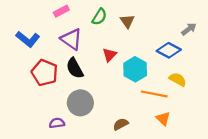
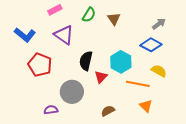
gray arrow: (189, 29) -> (159, 24), moved
red triangle: (109, 55) -> (101, 77), moved
black semicircle: (75, 68) -> (86, 61), moved, turned 42

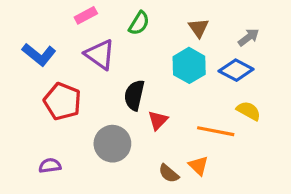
brown triangle: (114, 19) -> (198, 28), moved
cyan hexagon: (121, 62) -> (189, 65), moved
orange triangle: (146, 106) -> (198, 166), moved
purple semicircle: (51, 110) -> (50, 166), moved
brown semicircle: (108, 111) -> (169, 173), turned -112

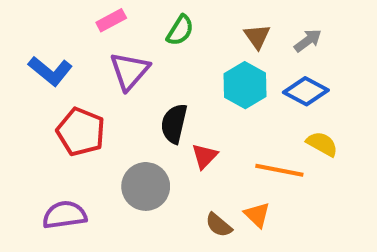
gray arrow: (249, 37) -> (308, 41), moved
purple triangle: (100, 54) -> (129, 71), turned 36
purple semicircle: (50, 166) -> (65, 215), size x1.5

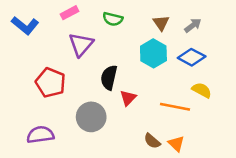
green semicircle: (180, 30) -> (113, 19), turned 72
blue L-shape: (50, 71) -> (25, 25), moved
orange triangle: (257, 215) -> (176, 144), moved
brown semicircle: (219, 225) -> (152, 141), moved

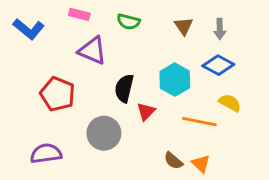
pink rectangle: (70, 13) -> (79, 14), turned 42
gray arrow: (193, 25) -> (220, 29), turned 126
purple triangle: (81, 44) -> (92, 51), turned -48
cyan hexagon: (153, 53) -> (175, 80), moved

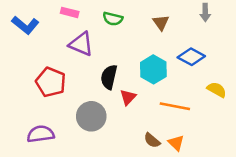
gray arrow: (220, 29) -> (205, 12), moved
yellow semicircle: (230, 103) -> (217, 90), moved

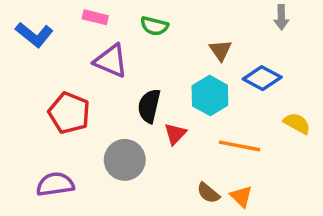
brown triangle: (161, 23) -> (220, 50), moved

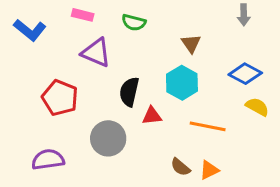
blue diamond: (262, 78) -> (245, 74), moved
red triangle: (175, 134) -> (152, 116), turned 40
orange triangle: (241, 196) -> (209, 170), turned 50

